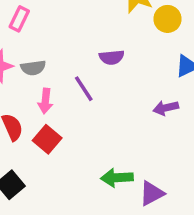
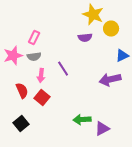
pink rectangle: (19, 19) -> (34, 38), moved
purple semicircle: (112, 57) -> (85, 38), moved
purple arrow: (166, 108) -> (110, 80), size x1.5

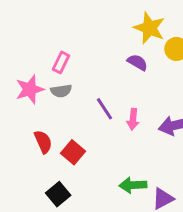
purple semicircle: (85, 38) -> (137, 62), turned -144
pink arrow: (41, 76) -> (133, 119), moved
black square: (21, 124) -> (58, 194), moved

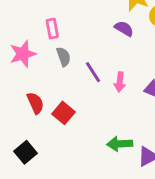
pink rectangle: (61, 62) -> (52, 29), turned -36
gray semicircle: (61, 91) -> (64, 57), moved, turned -102
black square: (58, 194) -> (26, 152), moved

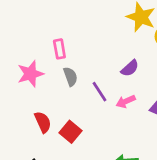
purple semicircle: (124, 29) -> (130, 68), moved, turned 108
pink arrow: (120, 82) -> (126, 101), turned 60

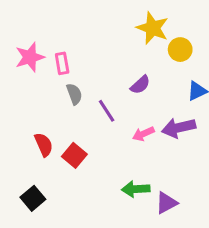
pink star: (30, 74) -> (30, 57), moved
pink arrow: (126, 101) -> (143, 134), moved

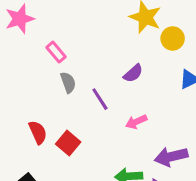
pink star: (30, 57) -> (20, 19), moved
pink rectangle: (62, 63) -> (56, 52), turned -30
purple arrow: (179, 128) -> (171, 157), moved

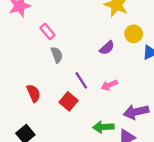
yellow circle: (173, 38) -> (134, 34), moved
purple line: (100, 99) -> (81, 80), moved
red square: (68, 143) -> (68, 101), moved

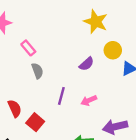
purple line: (81, 80) -> (61, 96), turned 48
red square: (68, 101) -> (35, 122), moved

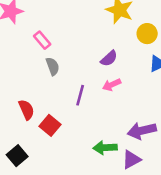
yellow circle: (113, 50) -> (147, 34), moved
pink arrow: (89, 100) -> (112, 85), moved

